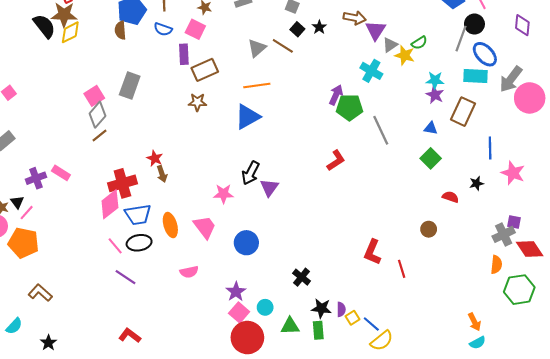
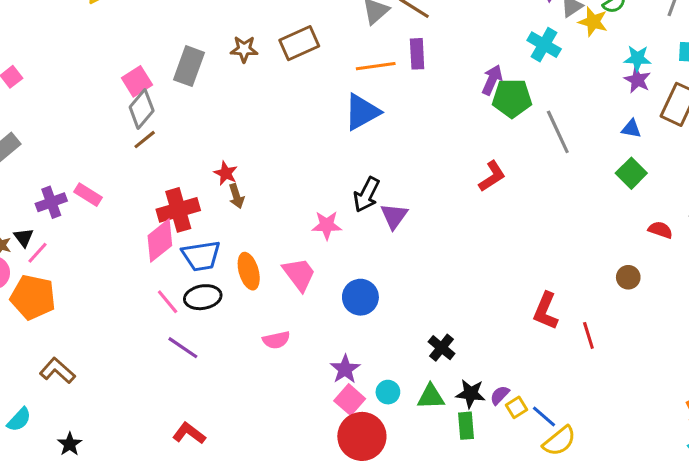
purple rectangle: (184, 54) -> (417, 54), moved
brown star: (197, 102) -> (244, 49), moved
purple semicircle: (341, 309) -> (500, 395), turned -136
green triangle: (290, 326) -> (431, 397), moved

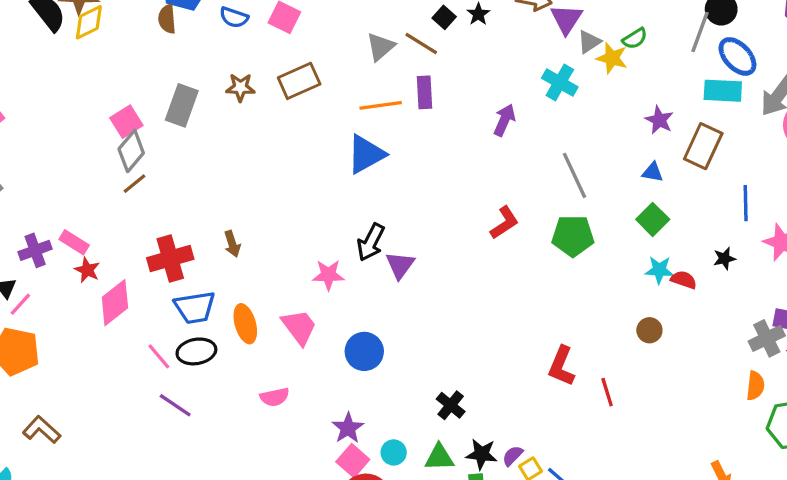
cyan star: (637, 58) -> (659, 270), moved
green pentagon: (512, 98) -> (573, 236), moved
red star: (226, 173) -> (87, 270), moved
pink diamond: (160, 241) -> (115, 303), moved

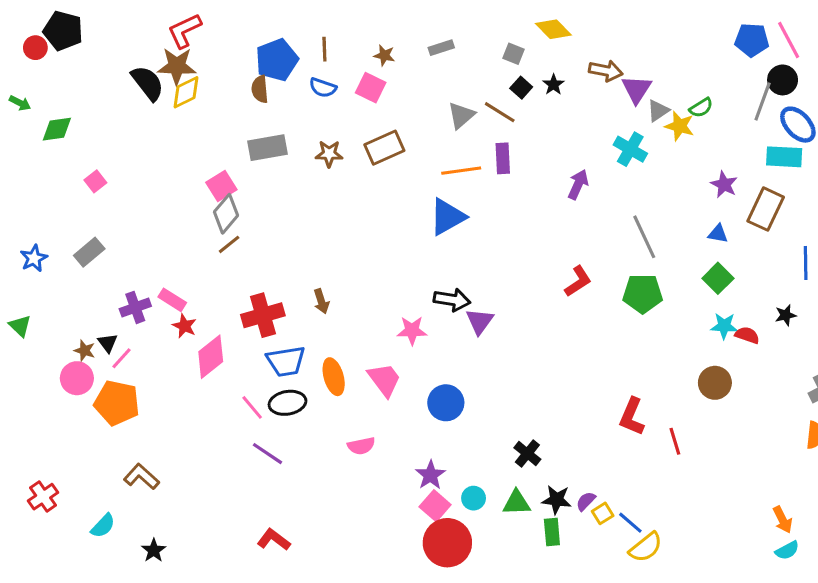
gray rectangle: (182, 105) -> (268, 148), moved, turned 60
black arrow: (371, 242) -> (452, 300), turned -108
brown circle: (649, 330) -> (715, 383), size x1.4

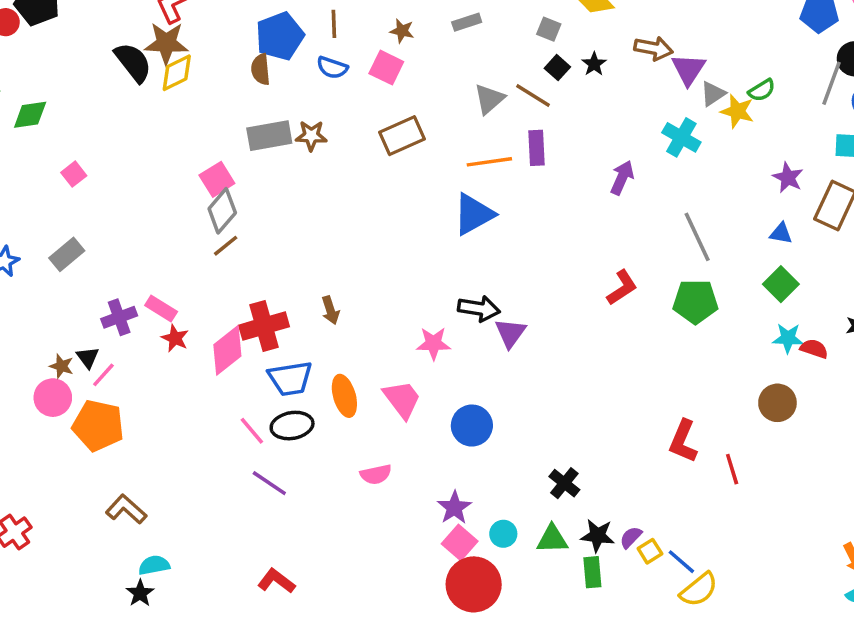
brown star: (329, 154) -> (311, 136), moved
pink diamond: (211, 357) -> (227, 350), moved
cyan semicircle: (103, 526) -> (154, 565), moved, turned -144

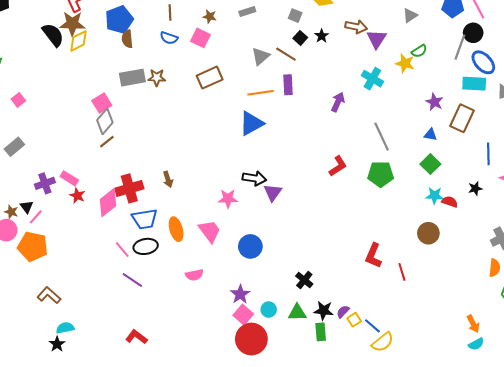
blue pentagon: (280, 36) -> (119, 20), moved
gray triangle: (713, 94) -> (410, 16), moved

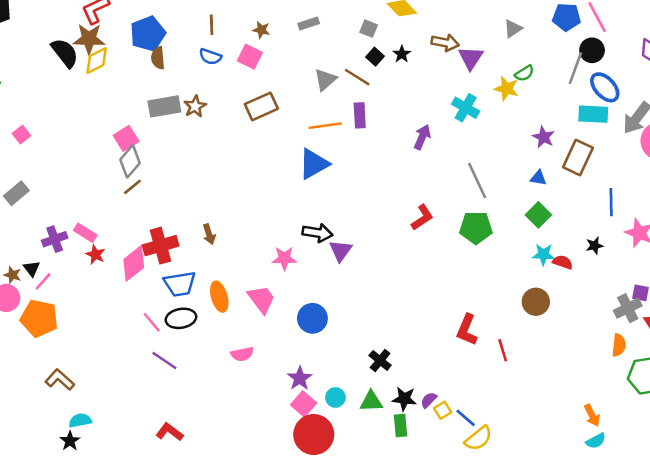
brown star: (157, 78) -> (195, 106), turned -30

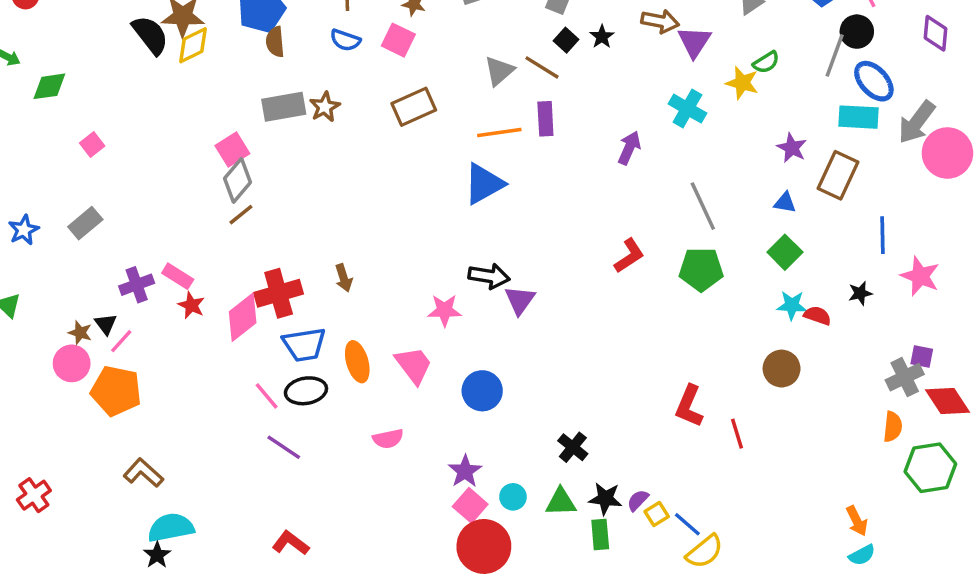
cyan semicircle: (80, 420) -> (171, 528), size x1.5

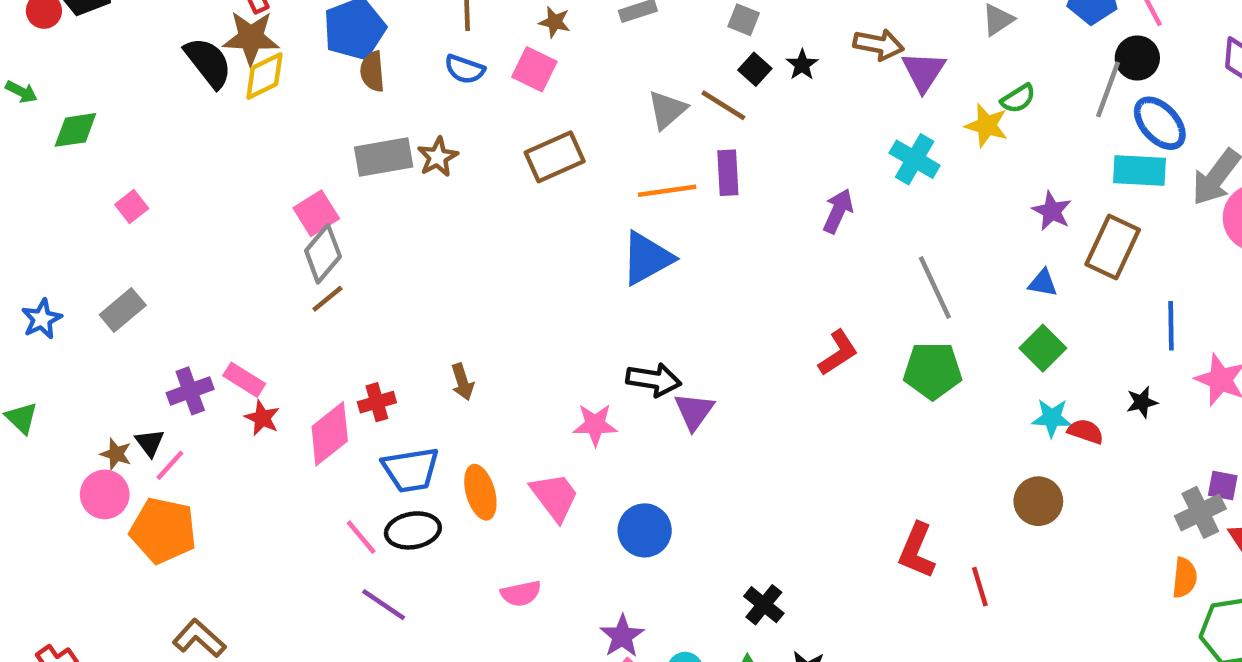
red cross: (279, 293) -> (377, 402), size x0.6

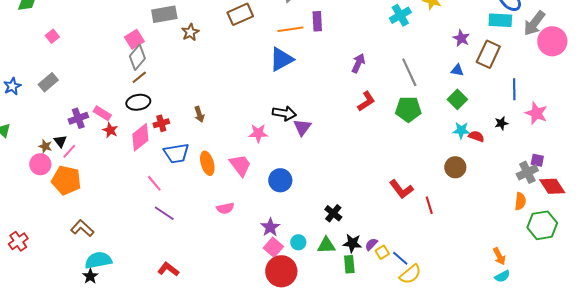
brown star: (438, 157) -> (190, 32), moved
cyan cross: (915, 159) -> (400, 15), turned 30
purple arrow: (838, 211) -> (358, 63), moved
black ellipse: (413, 530) -> (138, 102), moved
red L-shape: (917, 551) -> (401, 189), turned -60

